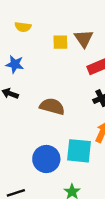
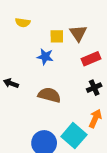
blue star: (15, 64) -> (45, 57), moved
cyan square: (79, 151) -> (74, 136), turned 35

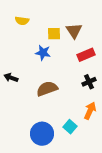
brown semicircle: (49, 95) -> (47, 89), turned -35
cyan square: (74, 136) -> (70, 127), size x0.6

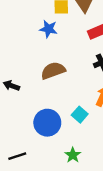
black arrow: (11, 78) -> (11, 86), moved

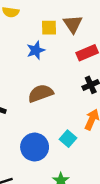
blue star: (48, 29) -> (36, 50), turned -30

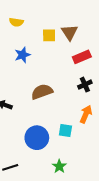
blue star: (36, 50) -> (22, 55), moved
cyan square: (68, 139) -> (65, 131), turned -32

